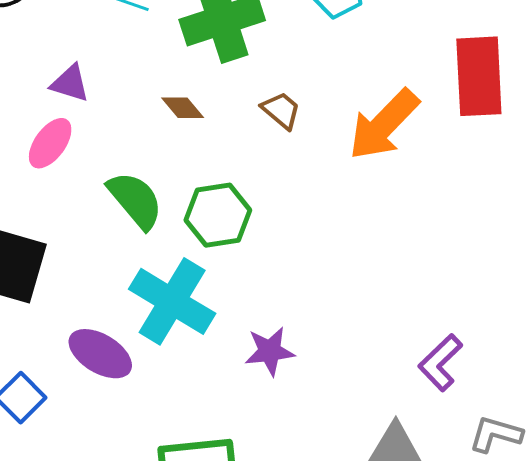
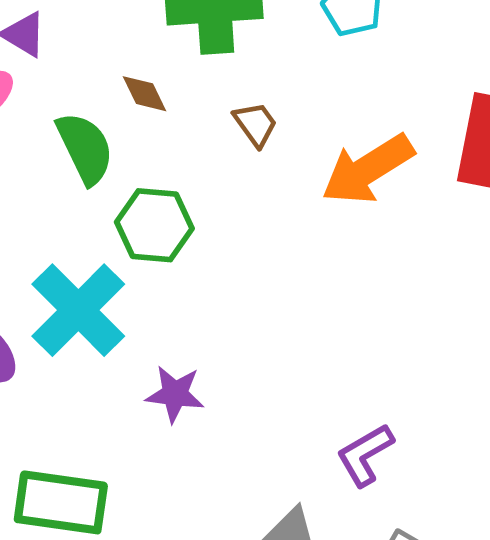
green semicircle: (135, 200) -> (85, 148), moved

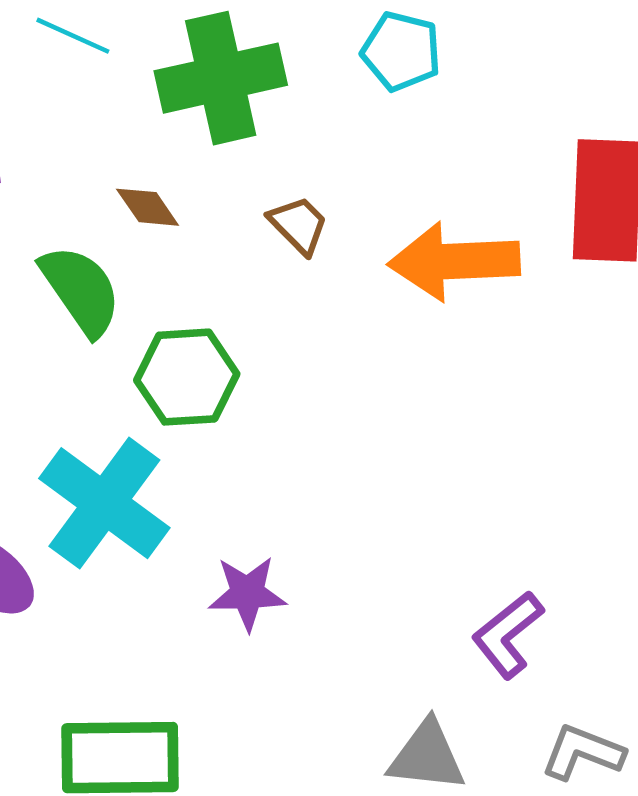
orange arrow: (368, 169) -> (454, 261), turned 38

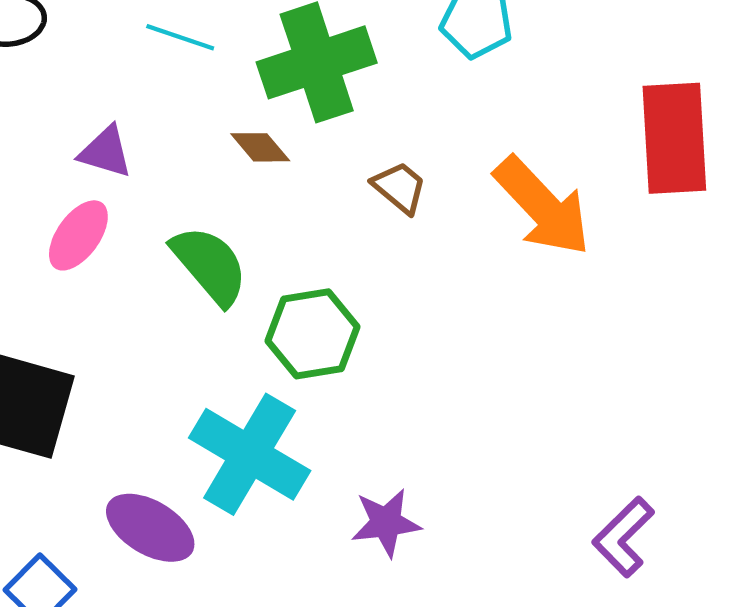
brown diamond: (148, 207) -> (260, 147), moved
orange arrow: (454, 261) -> (542, 206), turned -125

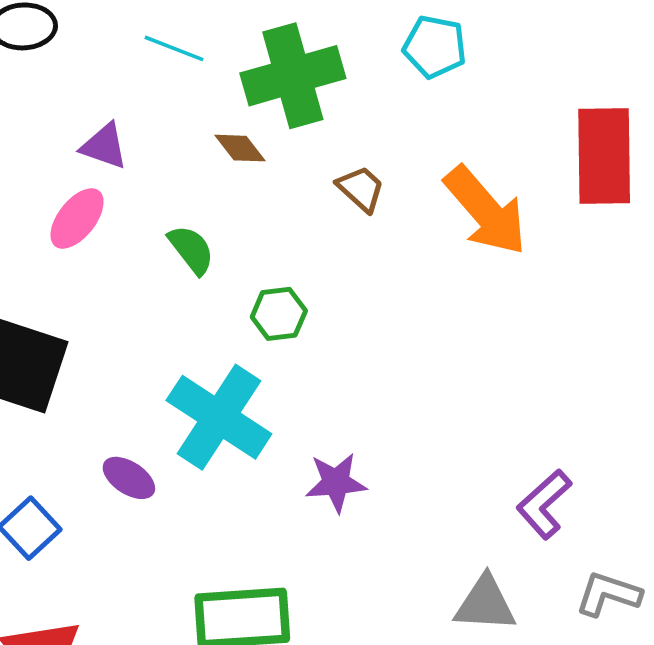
green semicircle: (210, 265) -> (191, 250), size x0.7
green hexagon: (312, 334) -> (279, 314), size x0.7
purple ellipse: (150, 528) -> (129, 478), size x0.7

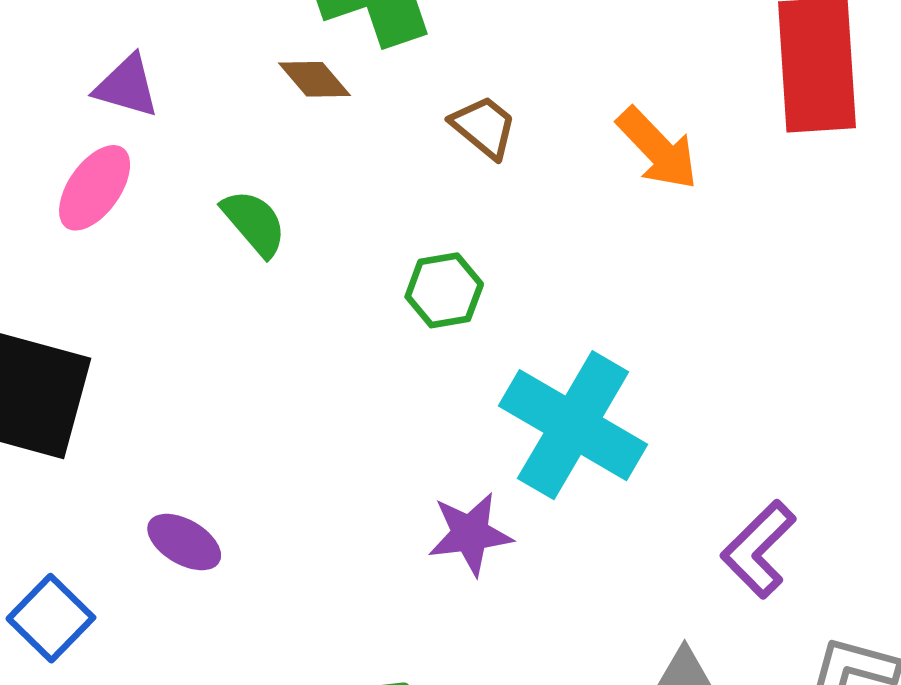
orange arrow: (486, 211) -> (657, 149), size x0.7
green hexagon: (279, 314) -> (444, 290), moved
cyan cross: (219, 417) -> (573, 425), moved

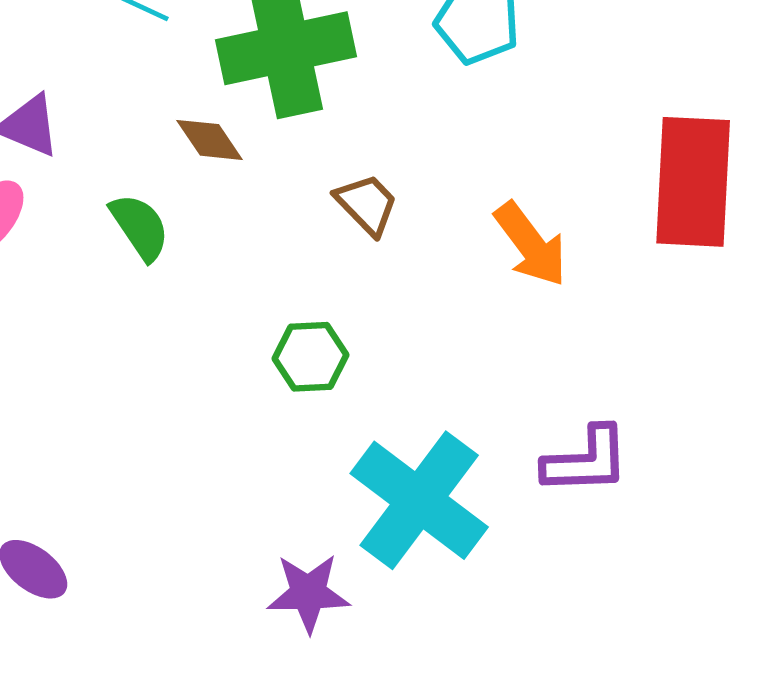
green semicircle: (254, 223) -> (140, 227), moved
purple L-shape: (758, 549) -> (586, 461), moved, turned -144

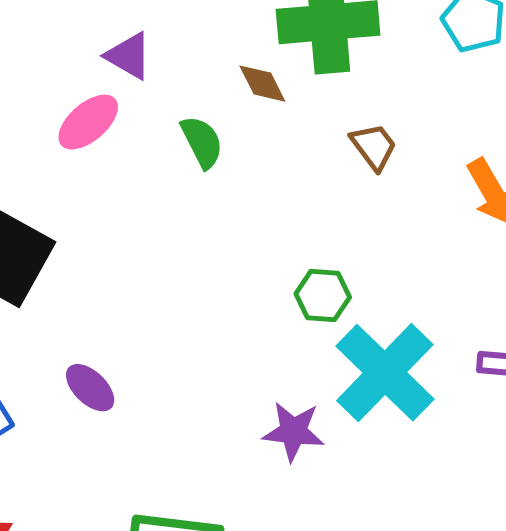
green hexagon: (311, 357) -> (323, 296), moved

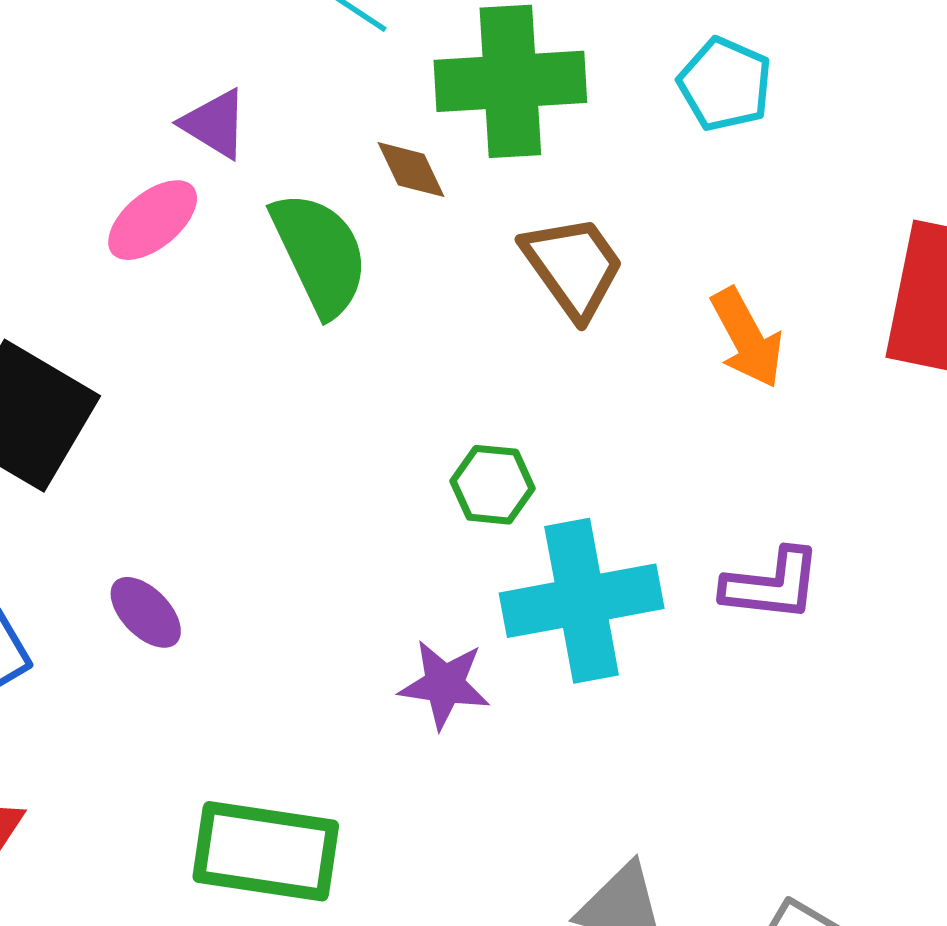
green semicircle: (202, 142) -> (320, 254), size x1.6
brown trapezoid: (374, 147) -> (573, 267), size x1.5
cyan cross: (385, 373) -> (582, 601), turned 34

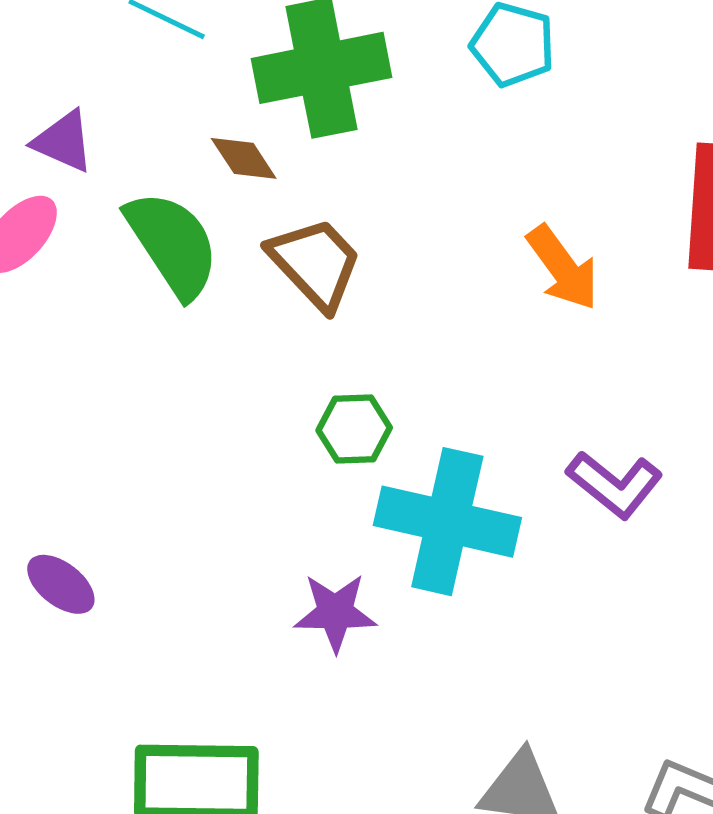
brown trapezoid: (573, 267) -> (315, 263), moved
purple L-shape: (772, 585) -> (615, 484), turned 40
cyan cross: (582, 601) -> (447, 522), turned 31

